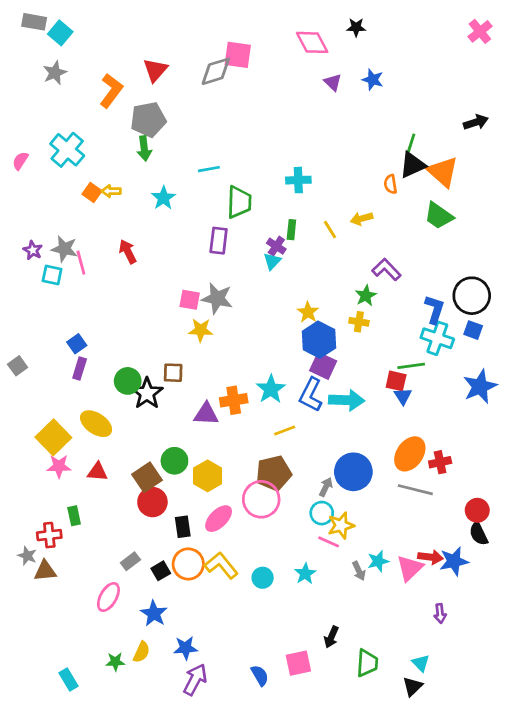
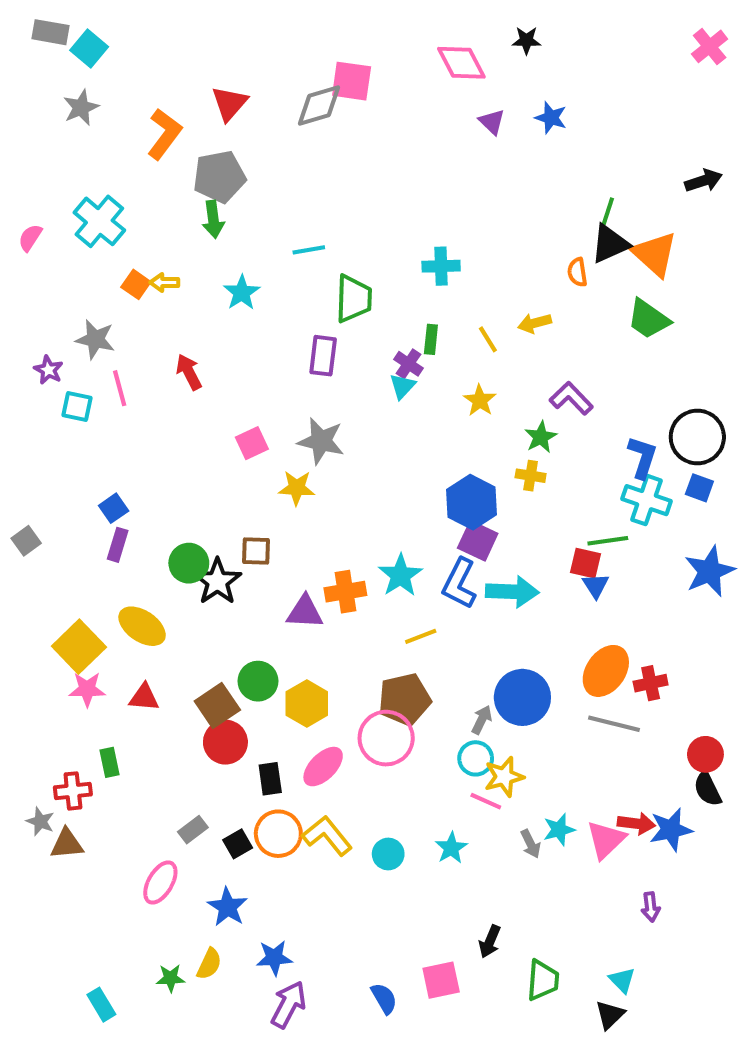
gray star: (64, 249) -> (95, 339), moved
pink square: (190, 300) -> (252, 443), moved, turned -35
yellow star: (308, 312) -> (480, 400), moved

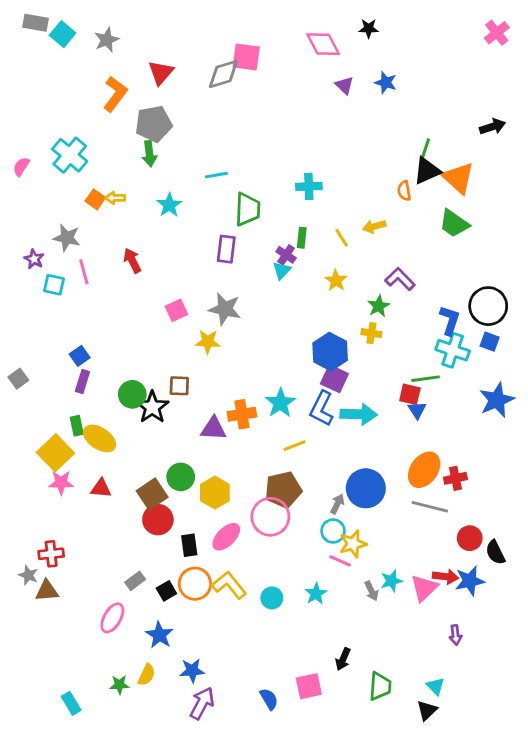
gray star: (81, 107) -> (107, 40), moved
red circle: (705, 754) -> (470, 538), moved
green rectangle: (109, 762) -> (77, 426), moved

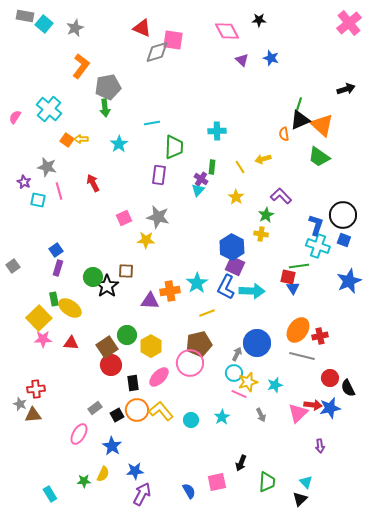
pink cross: (497, 33) -> (349, 23), size x1.4
red triangle: (161, 73) -> (142, 28), moved, turned -48
cyan star: (391, 581) -> (275, 385), moved

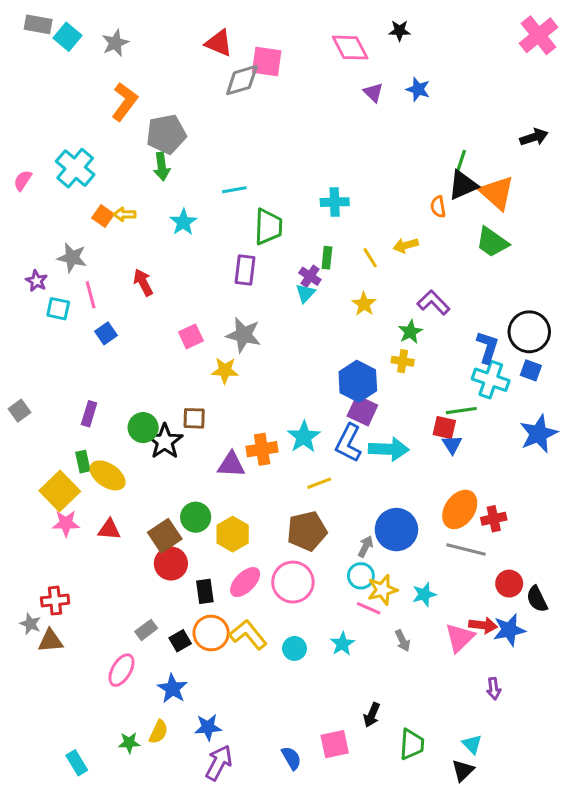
blue square: (56, 250) -> (106, 333), moved
pink circle: (190, 363) -> (293, 582), moved

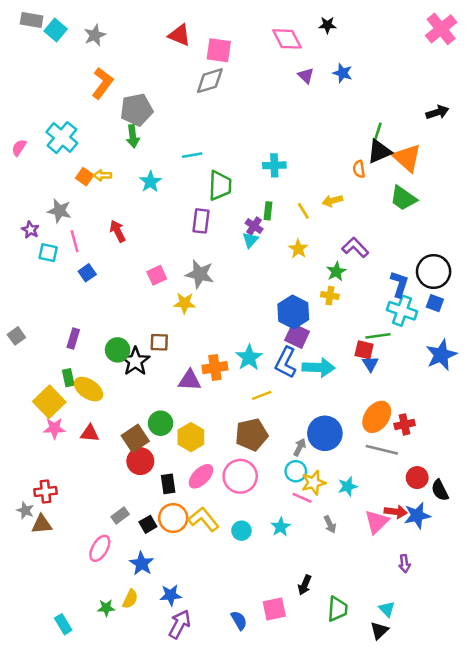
gray diamond: (242, 80) -> (210, 81), moved

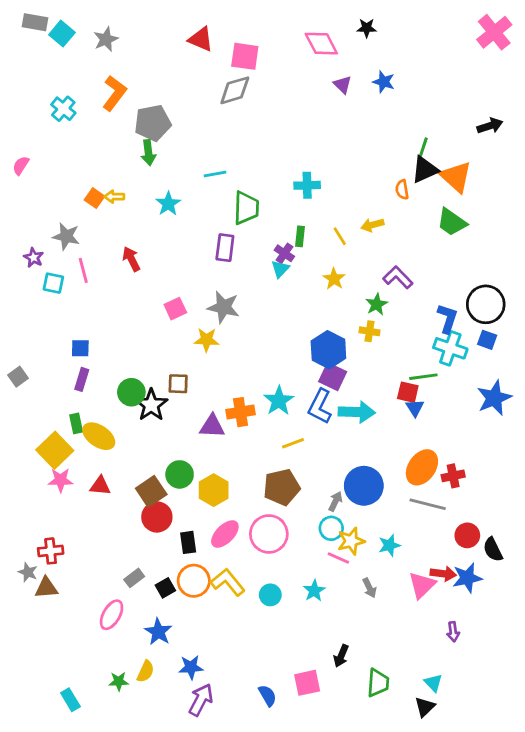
cyan cross: (62, 138) -> (63, 109), moved, size x0.7
blue square: (87, 273) -> (80, 348), moved, turned 36

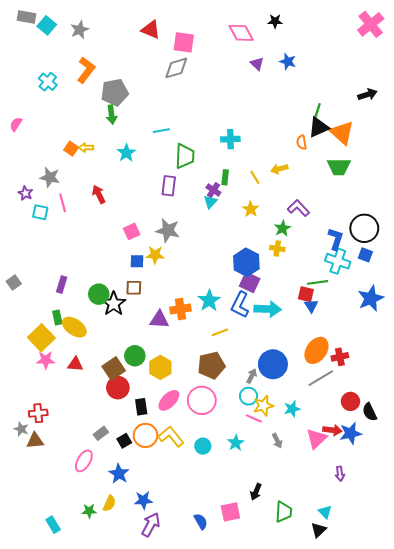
green trapezoid: (452, 222) -> (339, 167), turned -35
blue square: (80, 348) -> (137, 261), moved
gray line: (428, 504) -> (321, 378), turned -45

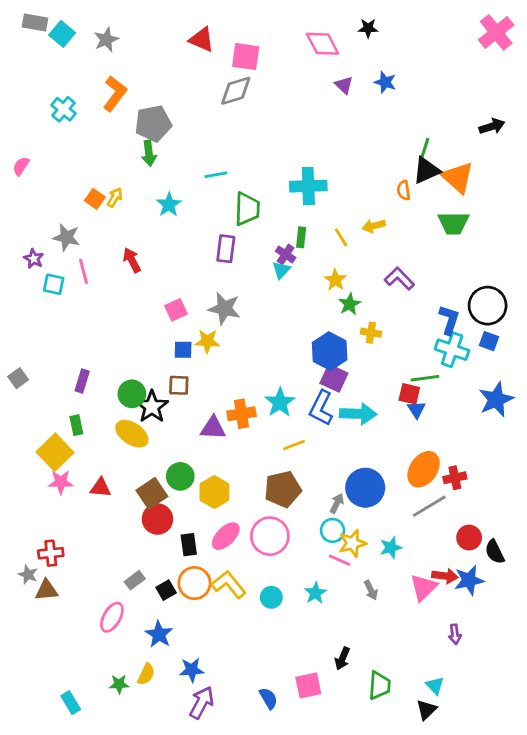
cyan cross: (230, 139) -> (308, 186), size x1.4
yellow arrow: (86, 148) -> (115, 197), turned 120
green star: (282, 228) -> (350, 304), moved
yellow ellipse: (74, 327) -> (132, 434), moved

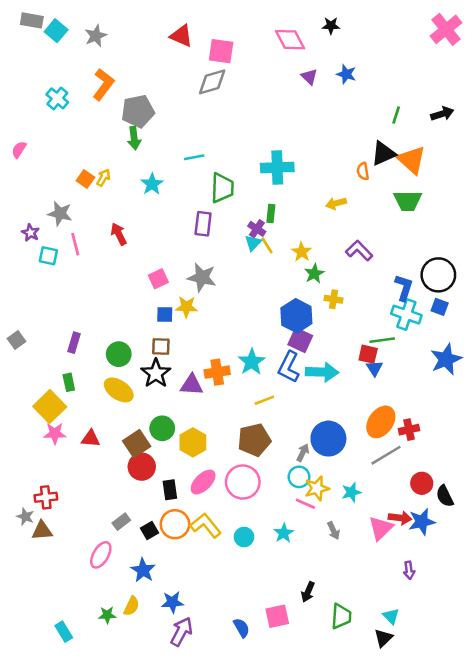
green line: (425, 148) -> (396, 115), moved
yellow line: (341, 237) -> (267, 245), moved
black star: (152, 407) -> (156, 373), moved

